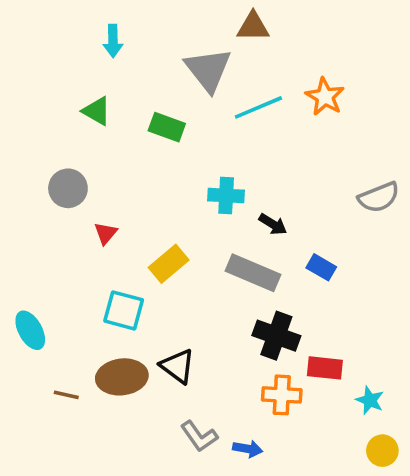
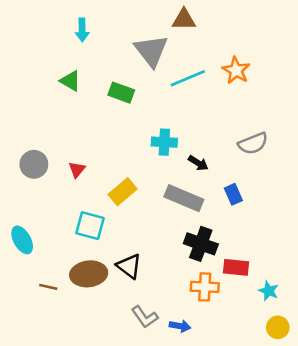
gray circle: (68, 188) -> (34, 164), moved
gray semicircle: (379, 197) -> (253, 143), moved
blue rectangle: (321, 267) -> (233, 194), turned 36

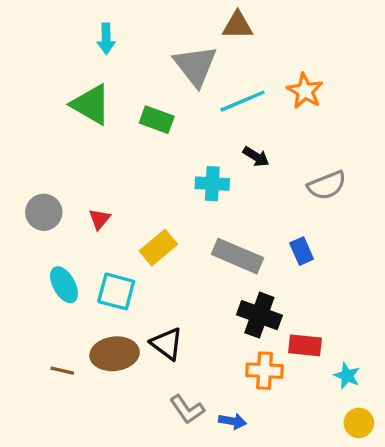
green triangle: (70, 81) -> (91, 104), size x1.5
black arrow: (198, 163) -> (256, 157), moved
cyan ellipse: (22, 240) -> (64, 285), moved

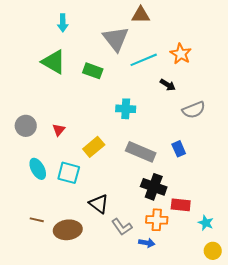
black arrow: (256, 157) -> (168, 85), moved
brown ellipse: (115, 354) -> (68, 230), moved
gray L-shape: (187, 409) -> (122, 227), moved
blue arrow: (232, 421) -> (147, 243), moved

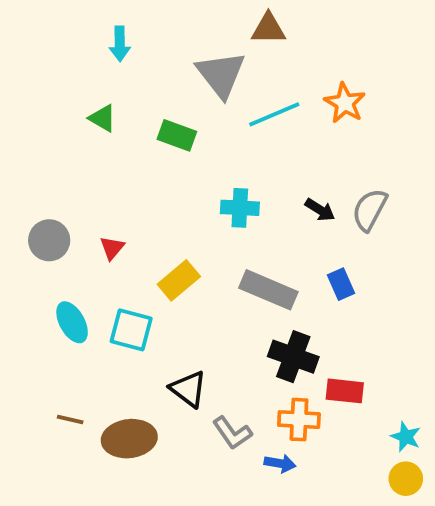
green triangle: (54, 62) -> (103, 118), size x0.6
black arrow: (168, 85) -> (320, 210), moved
gray semicircle: (194, 110) -> (370, 210), turned 140
cyan star: (206, 223) -> (406, 437), moved

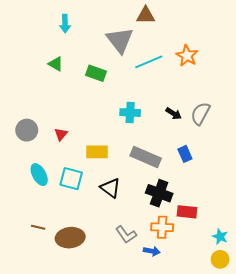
yellow rectangle: (179, 280) -> (97, 152), turned 40
black triangle: (188, 389) -> (110, 188), moved

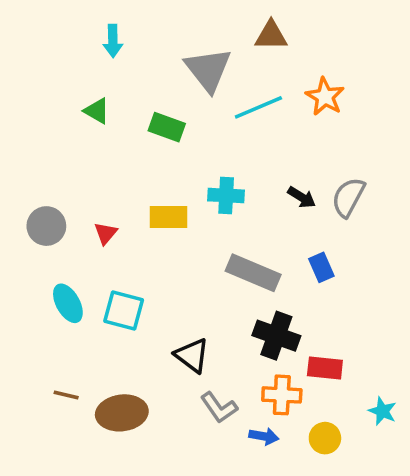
brown triangle: (146, 15) -> (271, 35), moved
yellow rectangle: (97, 152) -> (169, 217), moved
black triangle: (110, 188) -> (192, 355), moved
yellow circle: (220, 259) -> (325, 438), moved

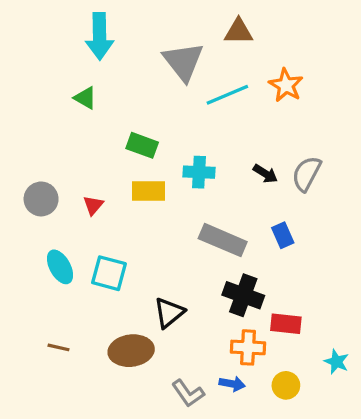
cyan arrow: (113, 41) -> (100, 36), size x1.6
green rectangle: (167, 127) -> (142, 145), moved
black triangle: (192, 355) -> (169, 313), turned 44
gray L-shape: (219, 408) -> (188, 393), moved
brown ellipse: (122, 413) -> (131, 351), moved

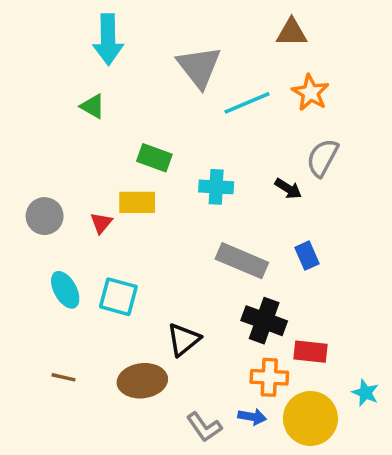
brown triangle: (239, 32) -> (292, 33), moved
gray semicircle: (306, 174) -> (322, 158), moved
yellow rectangle: (148, 191) -> (137, 202), moved
yellow circle: (286, 385) -> (310, 418), size x1.8

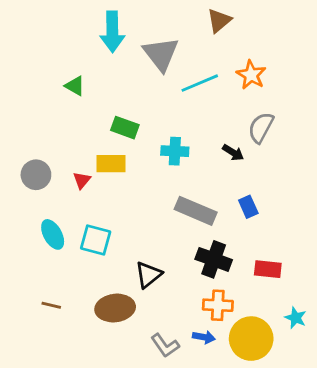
brown triangle: (292, 33) -> (219, 21), moved, turned -40
cyan arrow: (108, 39) -> (112, 32), moved
red rectangle: (310, 352) -> (268, 269), moved

